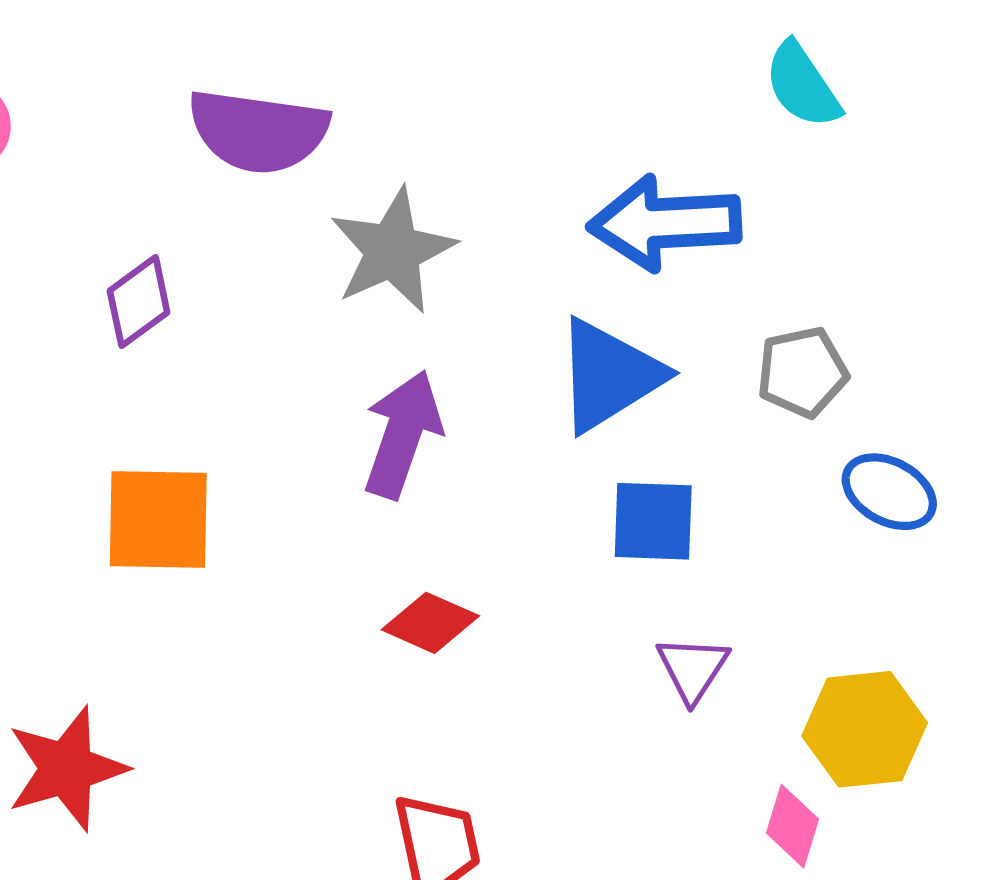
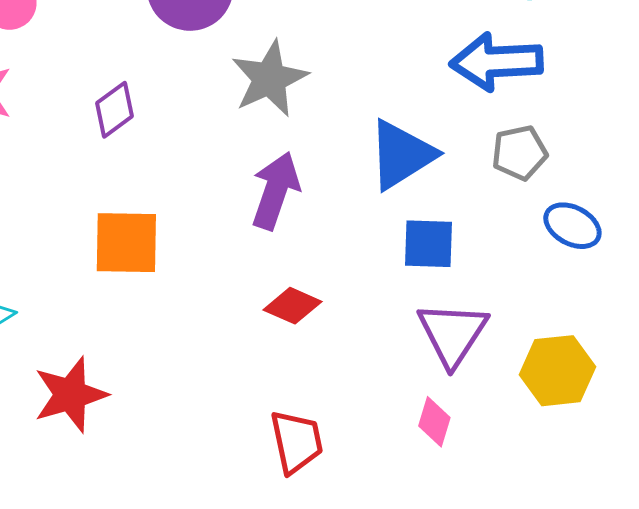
blue arrow: (665, 223) -> (496, 62), moved
purple triangle: (693, 669) -> (452, 334), size x1.6
pink diamond: (793, 826) -> (434, 422), moved

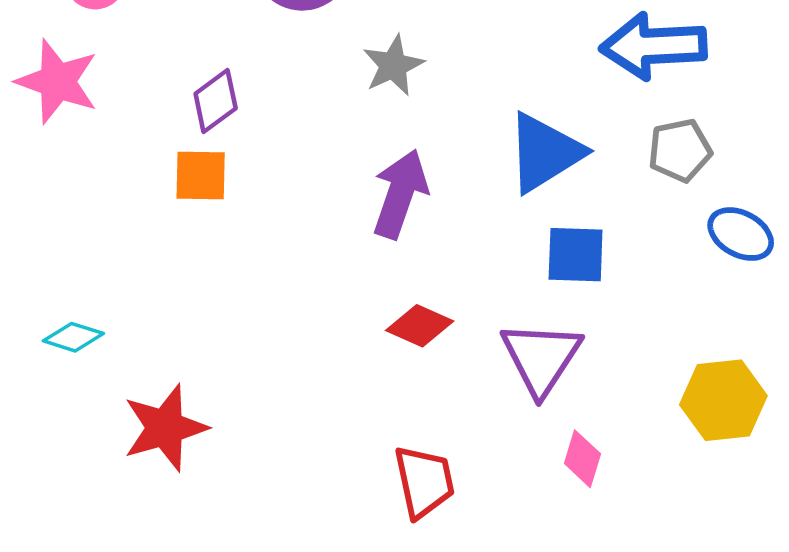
gray star: (269, 79) -> (393, 65), size x0.7
orange square: (126, 243) -> (201, 176), moved, size x0.7
purple triangle: (452, 334) -> (541, 358), moved

